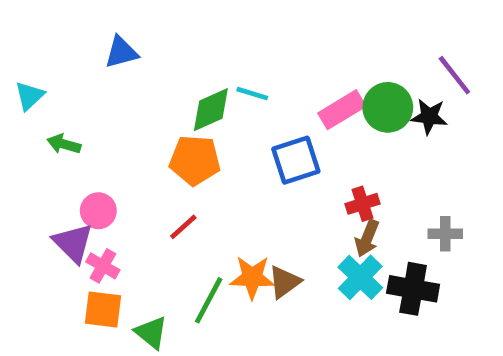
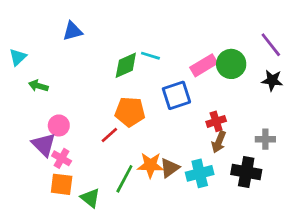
black star: (429, 117) -> (272, 80), moved
orange pentagon: (195, 160) -> (130, 112), moved
cyan cross: (360, 277) -> (200, 173), moved, turned 32

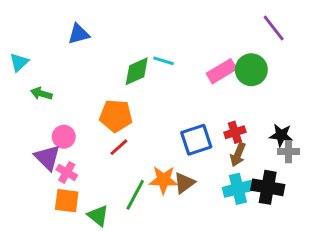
purple line: (271, 45) -> (274, 28), moved
black star: (272, 80) -> (281, 135), moved
blue square: (176, 95) -> (196, 140), moved
orange pentagon: (130, 112) -> (116, 116), moved
cyan cross: (200, 173) -> (238, 189), moved

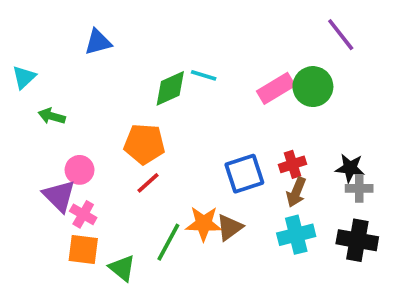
black cross: (268, 187) -> (357, 240), moved

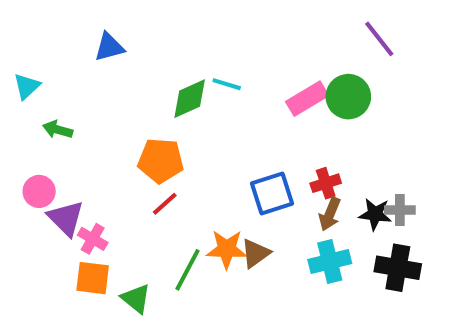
black star: (350, 168) -> (375, 214), moved
pink circle: (80, 170) -> (39, 191), moved

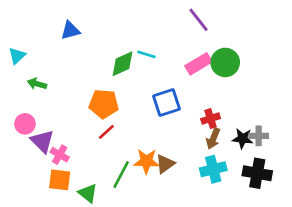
purple line: (379, 39) -> (199, 20), moved
blue square: (272, 194) -> (166, 102), moved

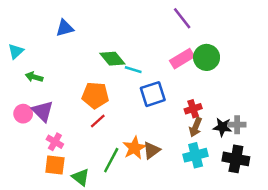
cyan line: (146, 54) -> (133, 70), moved
green diamond: (122, 64) -> (112, 59), turned 75
purple triangle: (42, 141) -> (43, 111), moved
orange star: (146, 161) -> (134, 148), turned -30

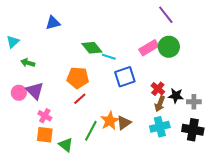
purple line: (182, 18) -> (166, 15), moved
red cross: (193, 109) -> (158, 89), turned -32
black star: (222, 127) -> (176, 96), moved

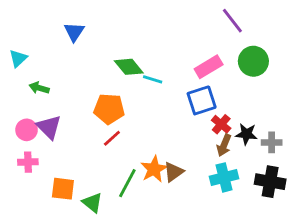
blue triangle: (53, 23) -> (74, 32), turned -42
green circle: (169, 47) -> (253, 61), moved
blue square: (125, 77) -> (202, 100), moved
pink cross: (45, 116) -> (28, 162), moved, turned -32

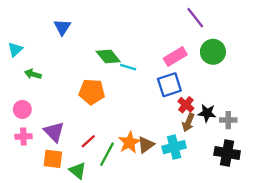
purple triangle: (49, 127) -> (54, 132), moved
red line: (112, 138) -> (88, 141), moved
cyan cross: (224, 177) -> (174, 147), moved

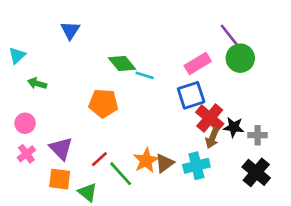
purple line: (195, 18) -> (230, 36), moved
red cross: (186, 105) -> (210, 118), size x1.5
pink cross: (23, 137) -> (26, 154), turned -35
black cross: (227, 153) -> (256, 172), turned 30
green line: (107, 154) -> (121, 174), turned -70

